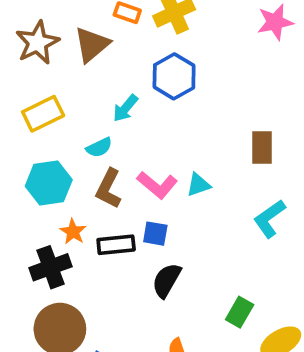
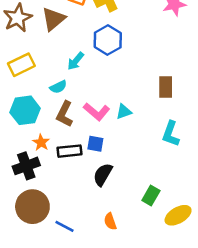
cyan L-shape: (269, 219) -> (171, 134), turned -35

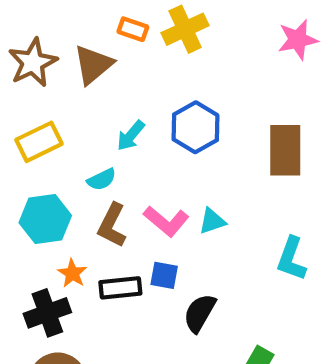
blue hexagon: (108, 40) -> (195, 127), moved
brown rectangle: (166, 87) -> (285, 150), moved, size x1.4
black semicircle: (103, 175) -> (200, 313), moved

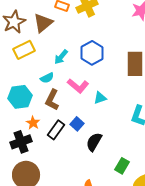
yellow rectangle: (39, 142) -> (24, 50), moved
pink L-shape: (166, 221) -> (78, 86), moved
blue square: (164, 275) -> (77, 124), turned 32
black rectangle: (120, 288) -> (56, 130), turned -48

